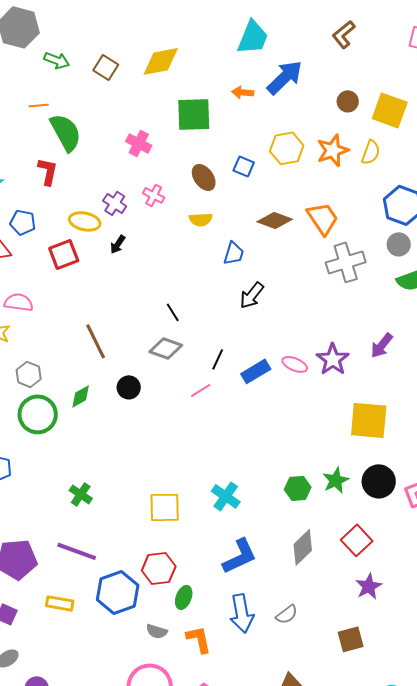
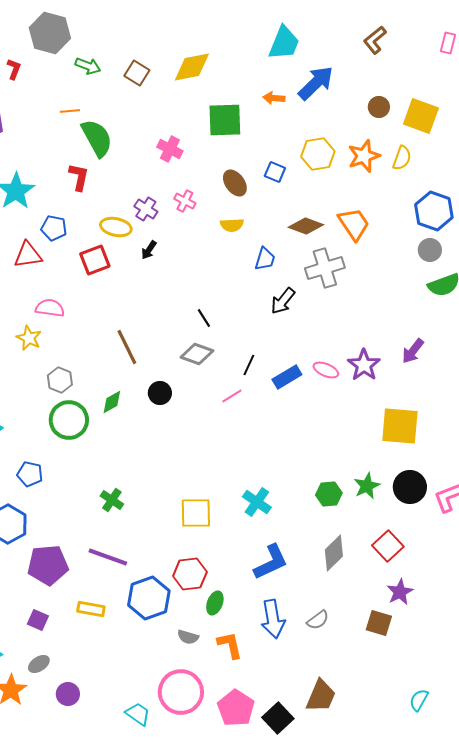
gray cross: (346, 262) -> (325, 268), moved
brown square: (351, 639) -> (379, 623), moved, turned 32

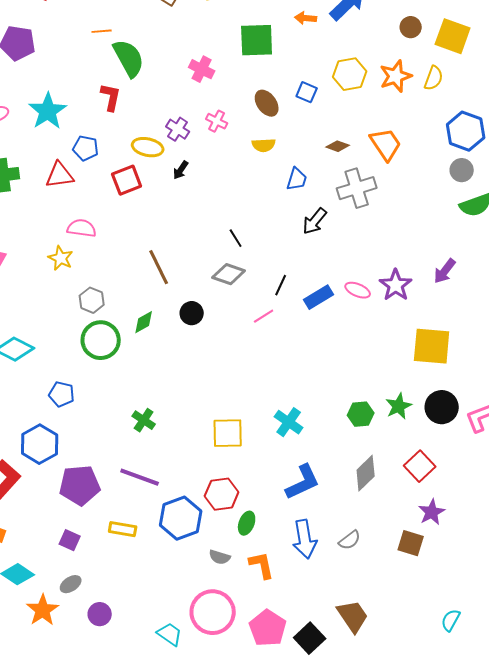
brown diamond: (306, 226) -> (338, 146), size x0.7
brown trapezoid: (321, 696) -> (353, 616), turned -57

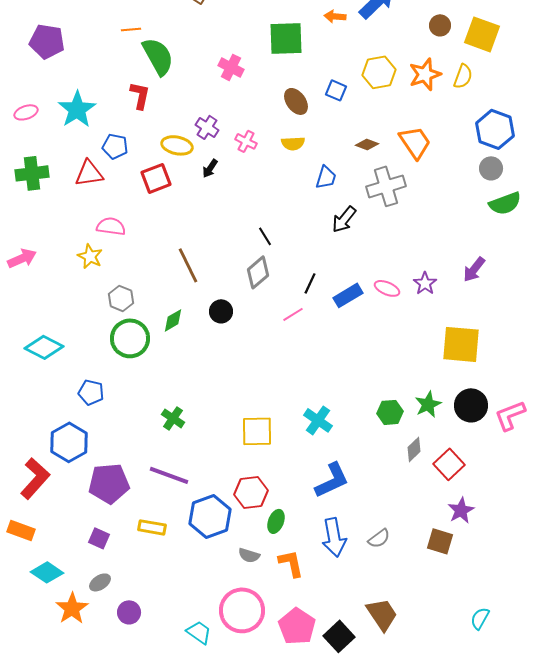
pink cross: (217, 121) -> (246, 141), moved
gray diamond: (229, 274) -> (258, 272), turned -60
purple star: (396, 285) -> (425, 283), size x0.7
gray diamond: (366, 473) -> (414, 449), moved, size x0.7

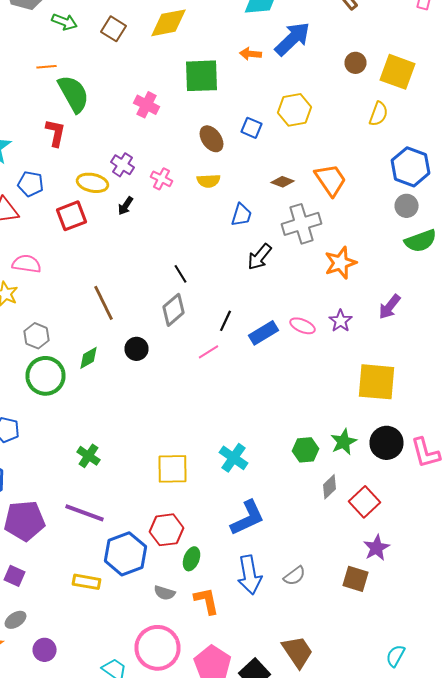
orange star: (425, 74) -> (340, 263), moved
pink L-shape: (510, 415) -> (426, 453), turned -84
yellow rectangle: (152, 527) -> (86, 582), moved

